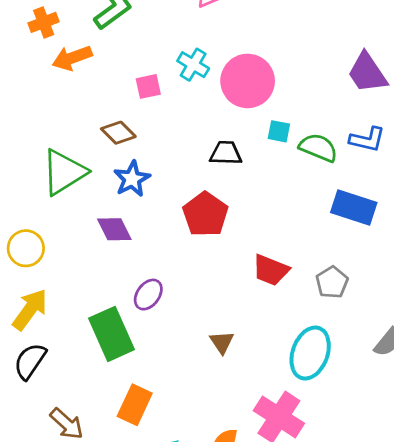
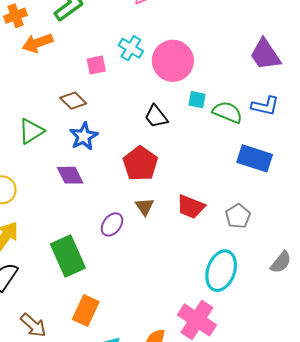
black trapezoid: (226, 153) -> (156, 116), turned -130
green triangle: (64, 172) -> (31, 131), size x0.7
purple ellipse: (148, 295) -> (112, 224), moved
brown triangle: (222, 342) -> (145, 207), moved

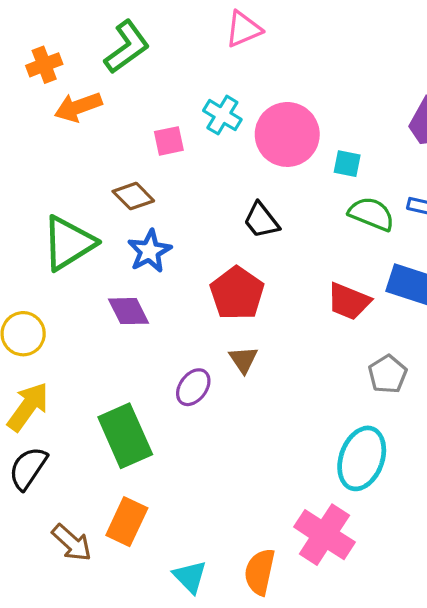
cyan square: (197, 100) -> (347, 164), moved
green triangle: (31, 131) -> (68, 243), size x1.4
red trapezoid: (191, 207) -> (349, 301), moved
orange rectangle: (86, 310) -> (127, 522), moved

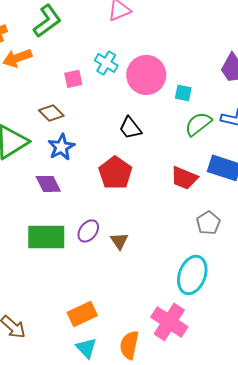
green semicircle: (371, 214) -> (198, 124), turned -60
brown triangle: (243, 360) -> (119, 241), moved
green rectangle: (125, 436) -> (46, 237), moved, turned -66
orange rectangle: (127, 522) -> (82, 314), moved, turned 40

